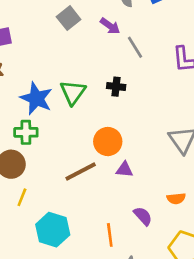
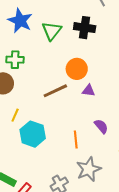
black cross: (116, 87) -> (85, 28), size x1.5
blue star: (36, 98) -> (20, 21), moved
yellow line: (22, 197) -> (15, 115), moved

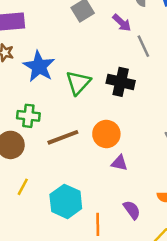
brown line: (55, 91) -> (63, 137), moved
cyan hexagon: (33, 134) -> (66, 201), moved

